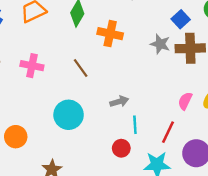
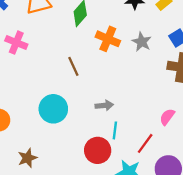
gray star: (160, 44) -> (142, 42), moved
pink cross: (32, 66) -> (16, 43), moved
red circle: (121, 148) -> (98, 150), size x1.5

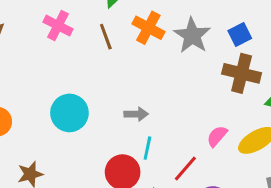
gray star: (142, 42) -> (192, 35), size x1.4
pink cross: (16, 43) -> (58, 26), moved
brown line: (73, 66) -> (106, 37), moved

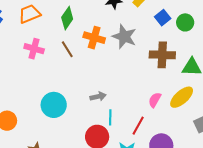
blue square: (240, 35) -> (163, 18), moved

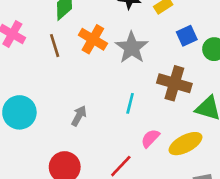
gray arrow: (98, 96) -> (79, 116), turned -63
cyan line: (110, 117) -> (130, 103), moved

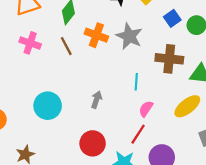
pink semicircle: (150, 138) -> (146, 109), moved

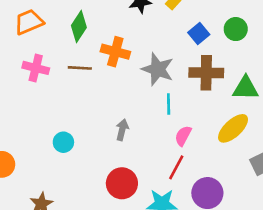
blue square: (172, 18) -> (199, 33), moved
gray star: (129, 36) -> (158, 69), moved
brown line: (66, 46) -> (80, 68), turned -54
cyan circle: (48, 106) -> (63, 142), size x0.6

